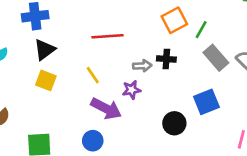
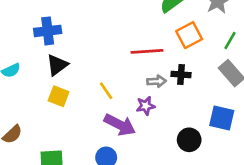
green line: (201, 30) -> (230, 40), moved
red line: (107, 36) -> (147, 51), moved
blue square: (206, 102) -> (222, 118), turned 35

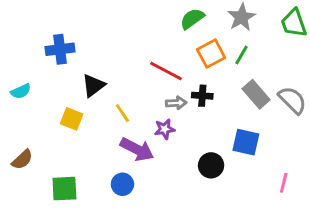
green line: (230, 40) -> (242, 55), moved
red line: (147, 51) -> (166, 71), turned 32
black triangle: (57, 65) -> (93, 86), moved

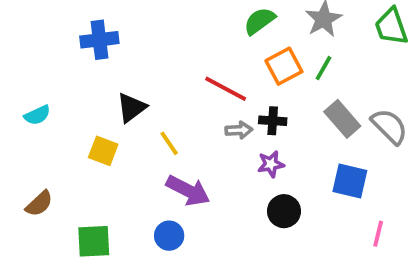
blue cross: (60, 49) -> (99, 40), moved
purple star: (165, 129) -> (271, 164), moved
blue square: (246, 142) -> (350, 181), moved

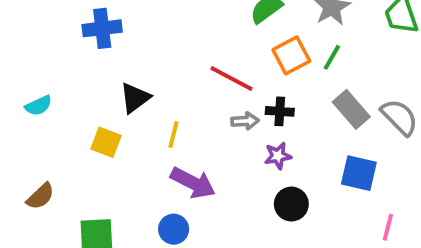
yellow line: (169, 143) -> (174, 135), turned 48

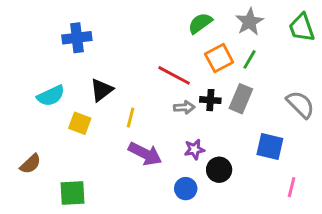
cyan semicircle: (38, 106) -> (51, 96), moved, size x1.4
gray rectangle: (351, 109) -> (241, 99), moved, turned 64
purple star: (278, 156) -> (194, 149), moved
blue circle: (174, 229) -> (186, 189), moved

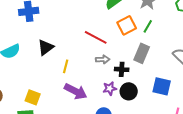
black cross: (210, 100) -> (122, 69), moved
yellow square: (80, 123) -> (33, 97), moved
black circle: (219, 170) -> (129, 91), moved

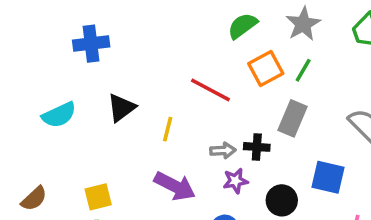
gray arrow: (103, 59) -> (223, 150), moved
yellow line: (66, 66) -> (168, 129), moved
black circle: (129, 91) -> (282, 200), moved
yellow square: (33, 97) -> (98, 197), turned -35

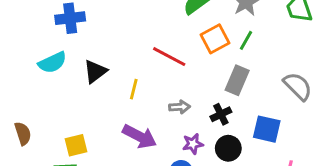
cyan semicircle: (59, 115) -> (52, 63), moved
black cross: (257, 147) -> (221, 114), moved, turned -30
purple star: (235, 181) -> (193, 144), moved
brown semicircle: (34, 199) -> (23, 133), moved, turned -65

